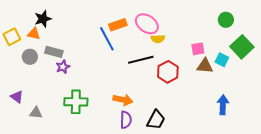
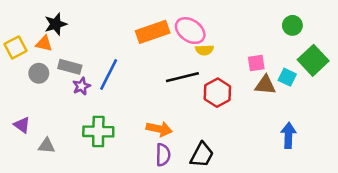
orange rectangle: (118, 25) -> (153, 32), size x1.4
blue line: (107, 39) -> (109, 75), moved, turned 55

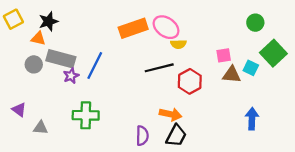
yellow square: (15, 47) -> (13, 19), moved
gray rectangle: (70, 67) -> (61, 59), size x1.4
orange arrow: (159, 129) -> (171, 114), moved

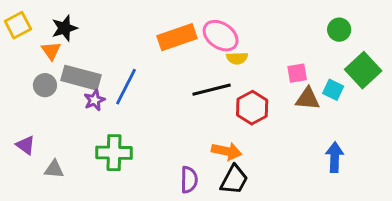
orange triangle: (38, 38) -> (51, 51), turned 42

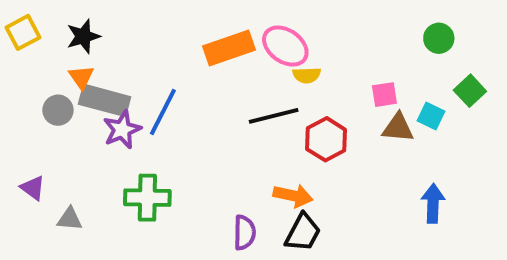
orange triangle: (51, 51) -> (81, 77), moved
green square: (363, 70) -> (470, 91), size x0.7
purple star: (94, 100) -> (122, 130), size x1.4

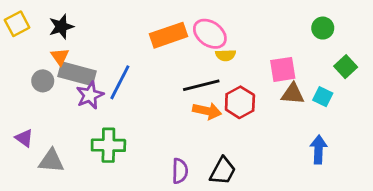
pink square: (384, 95) -> (283, 69), size x1.4
cyan square: (431, 116) -> (323, 97), moved
orange arrow: (293, 196) -> (207, 111), moved
gray triangle: (70, 219) -> (51, 161), size x1.4

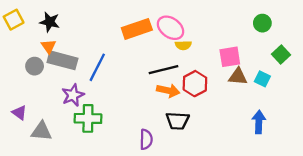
black star: (61, 27) -> (50, 22), turned 30
purple star: (90, 95) -> (73, 95), moved
black trapezoid: (223, 171) -> (178, 121), moved, turned 65

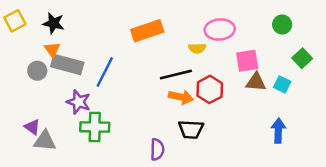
pink ellipse: (171, 28) -> (220, 30), moved, turned -40
purple star: (73, 95) -> (79, 102), turned -30
purple triangle: (19, 113) -> (32, 127), moved

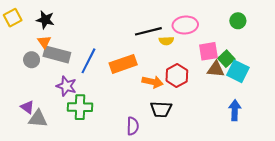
orange rectangle: (147, 31) -> (123, 64), moved
green square: (302, 58) -> (226, 59), moved
black line: (176, 74) -> (148, 31), moved
cyan square: (282, 84) -> (238, 71), size x1.5

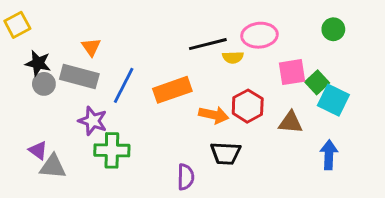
black star: (45, 20) -> (38, 63), moved
orange triangle: (44, 42) -> (91, 47), moved
brown triangle: (216, 69) -> (291, 122), moved

